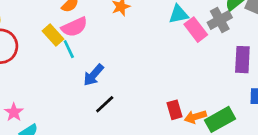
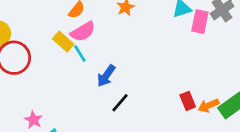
pink rectangle: (196, 30) -> (200, 22), turned 55

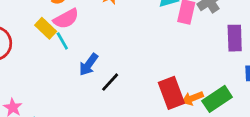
red rectangle: (188, 101) -> (171, 93), size x1.6
black line: (120, 103) -> (110, 82), moved

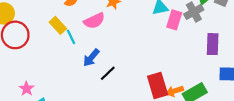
pink semicircle: (66, 19) -> (94, 21), moved

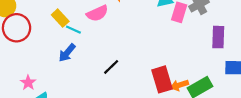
cyan line: (71, 37) -> (73, 30), turned -40
blue arrow: (91, 58) -> (67, 53), moved

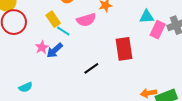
red rectangle: (162, 79) -> (124, 49), moved
pink star: (28, 83) -> (42, 47), moved

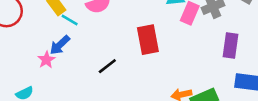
pink star: (42, 47) -> (46, 60), moved

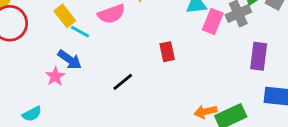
red rectangle: (148, 40) -> (167, 52), size x0.6
blue arrow: (60, 45) -> (70, 60), turned -100

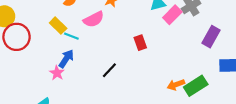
pink rectangle: (213, 22) -> (172, 15), turned 30
purple rectangle: (259, 56) -> (211, 37), turned 30
blue arrow: (70, 60) -> (66, 59), turned -84

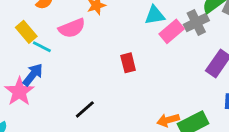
black line: (109, 70) -> (85, 109), moved
pink star: (57, 73) -> (19, 92), size x1.5

